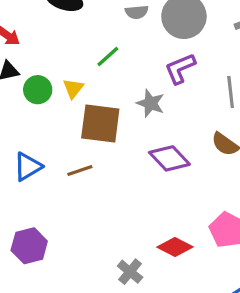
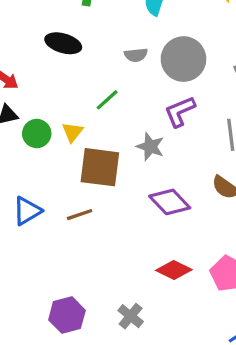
purple hexagon: (29, 246) -> (67, 315), moved
red diamond: (175, 247) -> (174, 270), moved

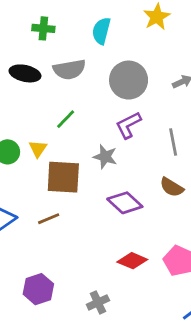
gray semicircle: (136, 55) -> (69, 69), moved, size x1.6
purple hexagon: (67, 315) -> (38, 289), moved
gray cross: (131, 316) -> (98, 302), turned 30

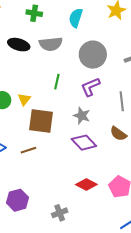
green line: (66, 119) -> (57, 82), moved, turned -35
gray star: (105, 157) -> (82, 116), moved

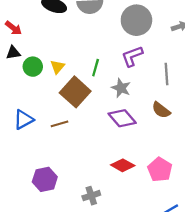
green line: (57, 82) -> (96, 68), moved
brown square: (41, 121) -> (75, 92), turned 32

